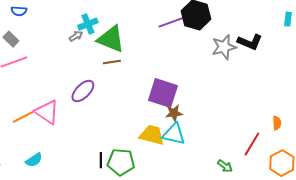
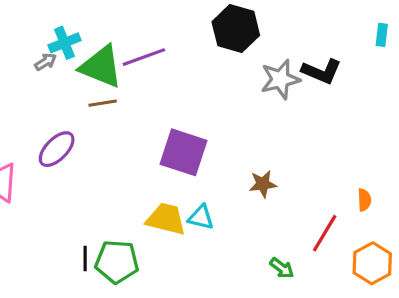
purple line: (172, 22) -> (144, 57), moved
brown star: (174, 113) -> (263, 184), moved
cyan triangle: (174, 134) -> (201, 217), size x0.7

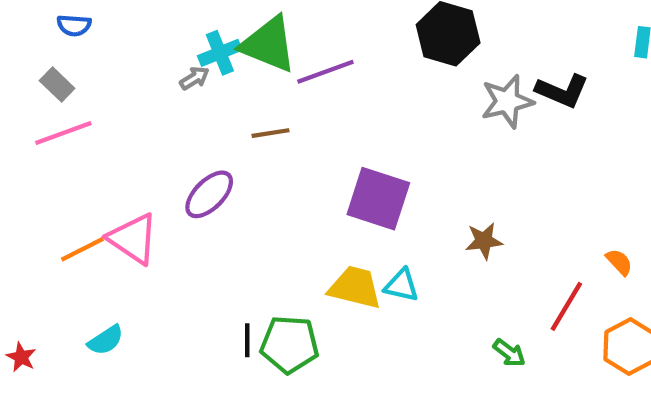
green triangle: (101, 67) -> (268, 44), moved
orange semicircle: (364, 200) -> (619, 262), turned -40

